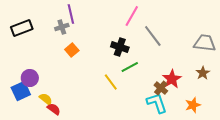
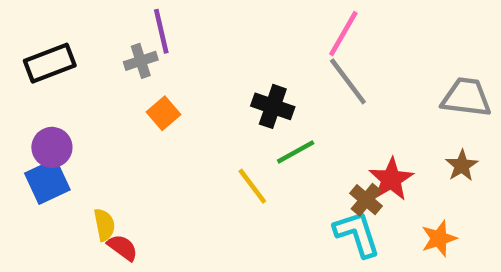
pink line: (132, 16) -> (343, 34), moved
purple circle: (30, 78) -> (52, 147), moved
blue square: (21, 91) -> (47, 182), moved
yellow semicircle: (46, 99) -> (104, 225), turned 40

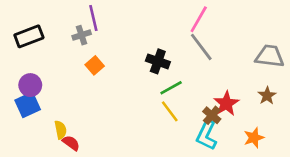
yellow line: (252, 186) -> (170, 111), moved
cyan L-shape: (357, 234) -> (207, 135), turned -136

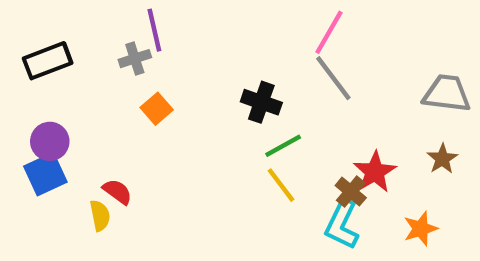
red semicircle: (71, 143) -> (117, 192), moved

